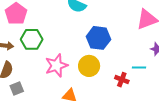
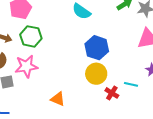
pink star: (56, 65) -> (26, 66), moved
yellow circle: (89, 66) -> (96, 74), moved

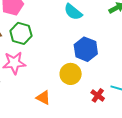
yellow circle: (96, 74) -> (71, 74), moved

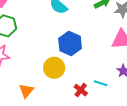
orange triangle: (43, 98) -> (26, 91), turned 42

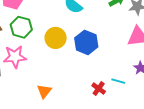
yellow circle: (54, 68) -> (56, 38), moved

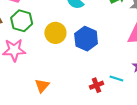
red cross: (99, 89) -> (96, 85), turned 32

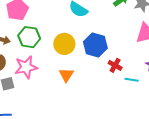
red cross: (96, 85) -> (115, 65), moved, turned -32
orange triangle: (42, 86) -> (66, 75), moved

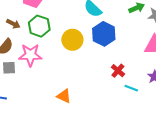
blue hexagon: (95, 45) -> (104, 34), moved
orange triangle: (66, 75) -> (64, 96), moved, turned -49

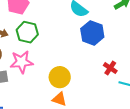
yellow circle: (72, 40) -> (60, 77), moved

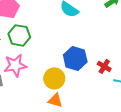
blue hexagon: (92, 33) -> (75, 58), moved

